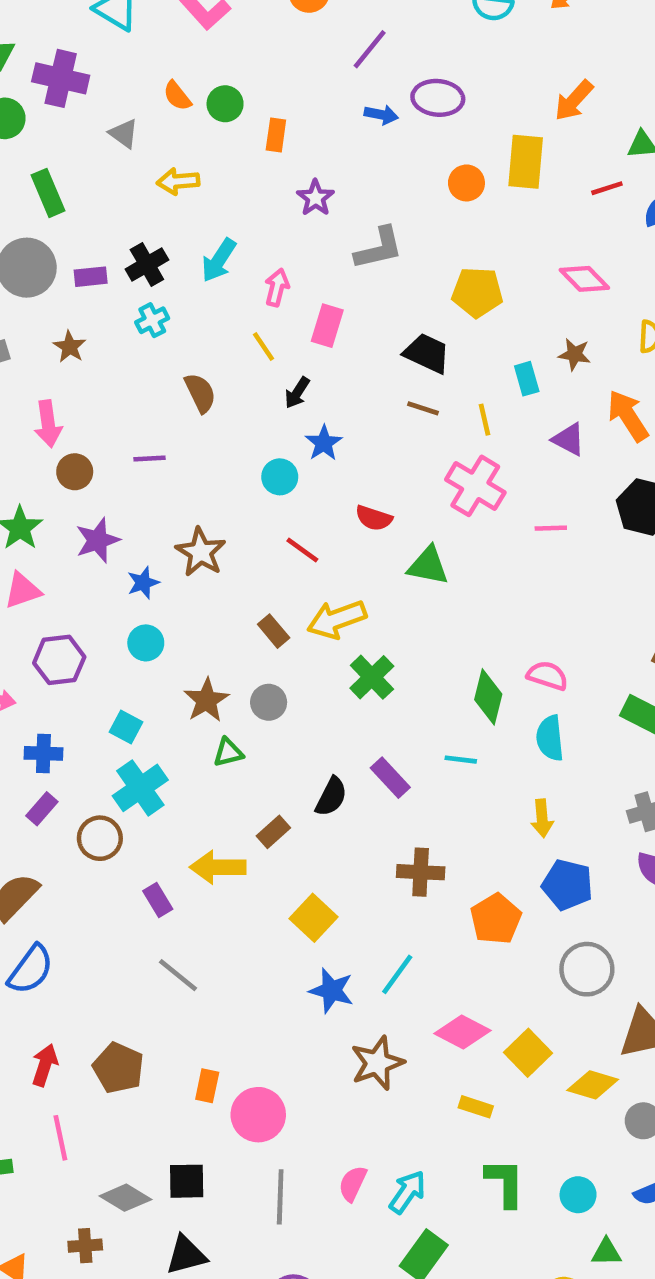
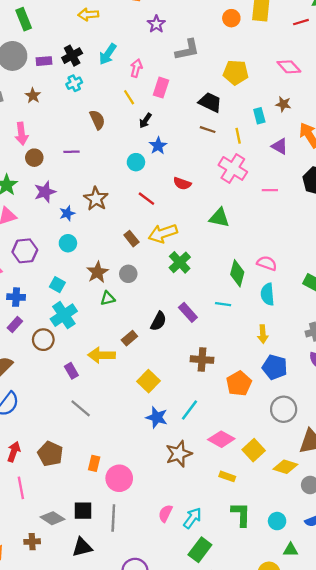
green triangle: (428, 566) -> (219, 218), moved
gray line: (280, 1197) -> (113, 518), moved

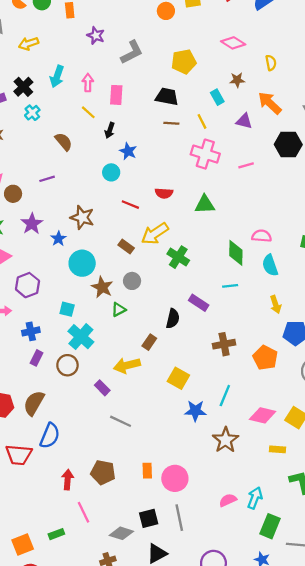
red semicircle: (182, 183) -> (164, 193), moved
cyan circle: (68, 243) -> (82, 263), moved, size x1.5
pink semicircle: (165, 513) -> (228, 500), turned 54

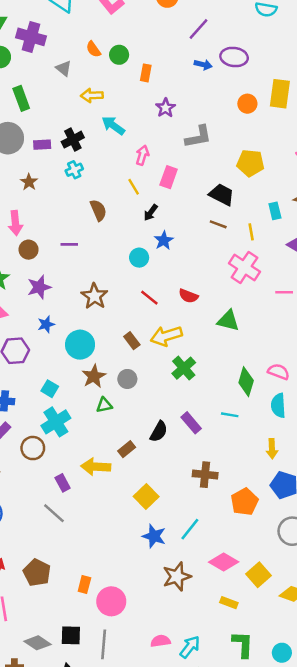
cyan arrow: (57, 76) -> (113, 125), moved, turned 90
blue star: (58, 239) -> (46, 324), moved
gray line: (121, 421) -> (54, 513), moved

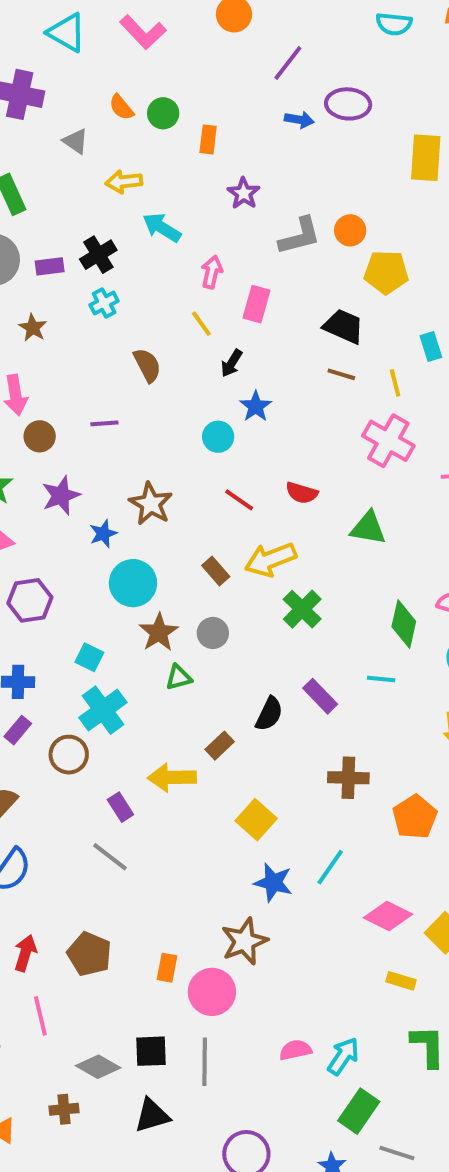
orange circle: (247, 104) -> (350, 230), moved
blue star: (46, 324) -> (103, 534), moved
brown star: (177, 576) -> (244, 941), moved

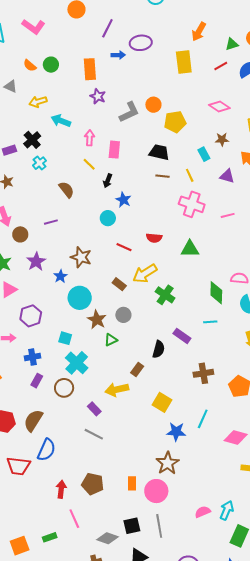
orange rectangle: (208, 139) -> (90, 69), moved, size x1.5

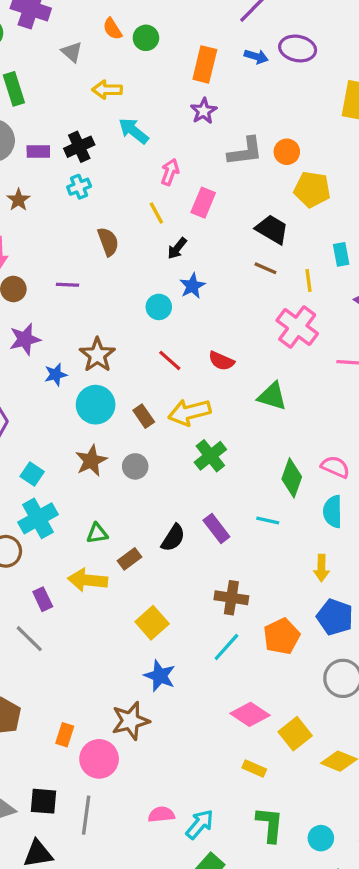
cyan circle: (80, 298) -> (96, 405), moved
green triangle: (111, 340) -> (97, 533), moved
cyan line: (203, 419) -> (226, 647), moved

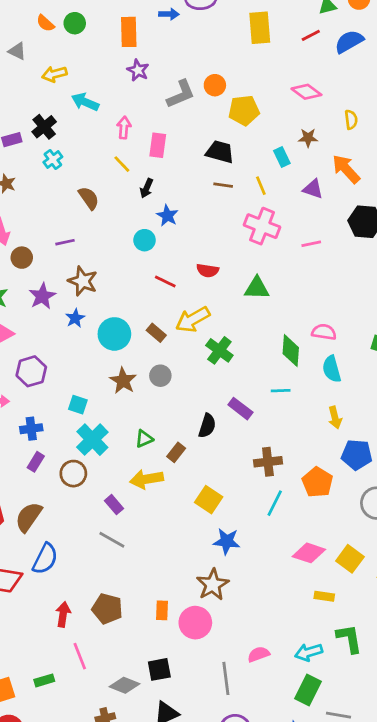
brown star: (97, 355) -> (83, 281), moved
gray line: (86, 815) -> (226, 678), moved
cyan arrow: (200, 824) -> (309, 652), moved, turned -132

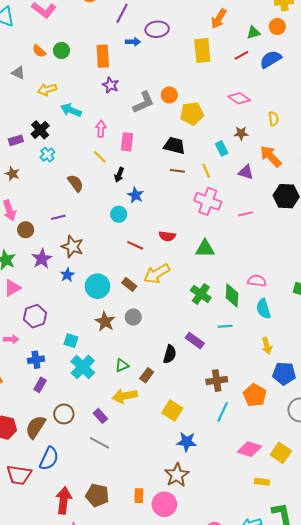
green cross: (219, 350) -> (201, 294), moved
brown circle: (73, 474) -> (64, 414), moved
red arrow: (63, 614) -> (64, 500), size x1.4

